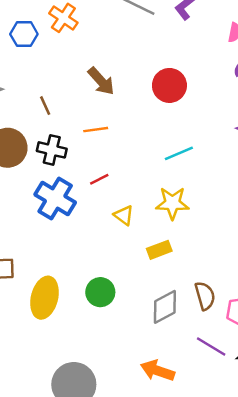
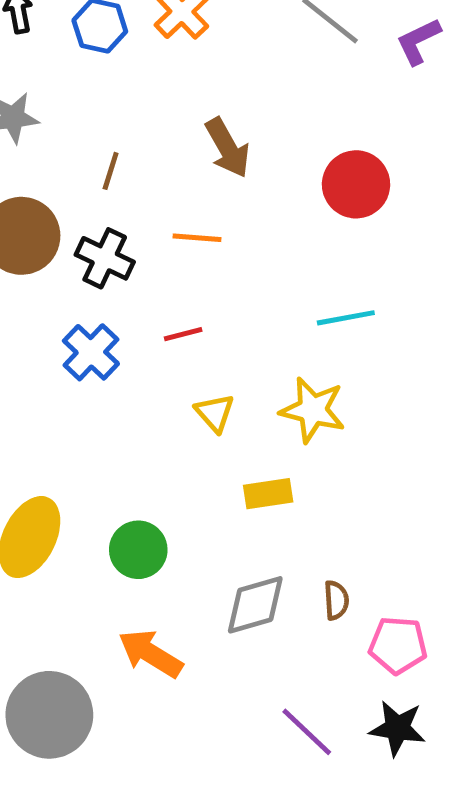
brown line: (45, 106) -> (111, 171), turned 30
blue cross: (55, 198) -> (91, 352), size x0.7
brown semicircle: (205, 296) -> (336, 600), size x0.7
purple line: (211, 347) -> (307, 732), moved
orange arrow: (158, 371) -> (150, 654), moved

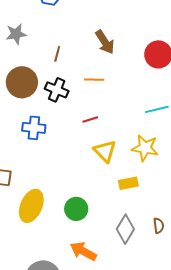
blue cross: (91, 352) -> (34, 128), moved, turned -35
yellow triangle: (215, 413) -> (105, 151), size x1.4
gray diamond: (255, 605) -> (125, 229), turned -40

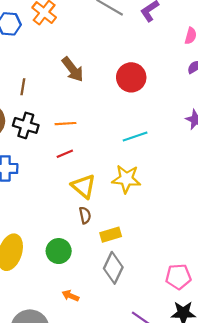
orange line: (94, 80) -> (66, 124), moved
yellow rectangle: (128, 183) -> (111, 235), moved
brown semicircle: (159, 226) -> (85, 215), moved
orange arrow: (83, 251) -> (70, 296), size x0.6

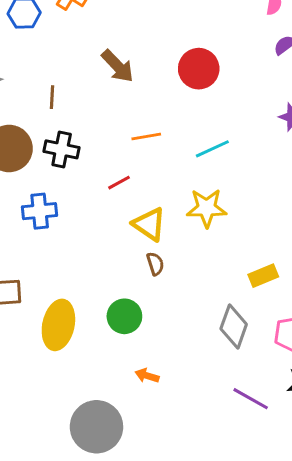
orange line: (66, 124) -> (146, 136), moved
yellow rectangle: (111, 235) -> (263, 276), moved
gray diamond: (113, 268) -> (234, 327), moved

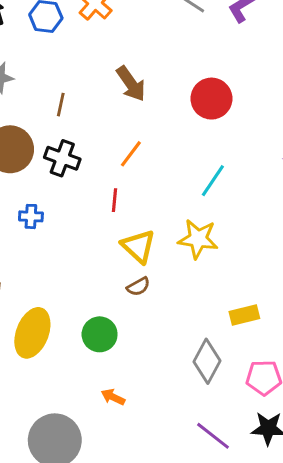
orange line: (146, 136) -> (131, 154), moved, turned -52
cyan line: (212, 149) -> (213, 181), turned -40
red line: (119, 183) -> (114, 200), turned -65
blue cross: (40, 211) -> (31, 216), size x0.7
brown semicircle: (155, 264) -> (138, 287), turned 70

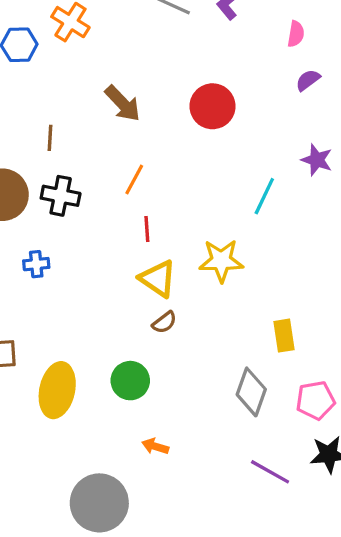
cyan line: (213, 181) -> (264, 196), moved
red line: (114, 200) -> (147, 229), moved
yellow rectangle: (244, 315) -> (284, 336), turned -76

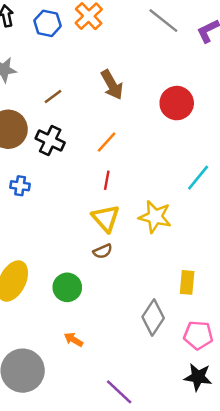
brown line: (50, 138) -> (53, 96), turned 36
purple line: (270, 472) -> (119, 392), moved

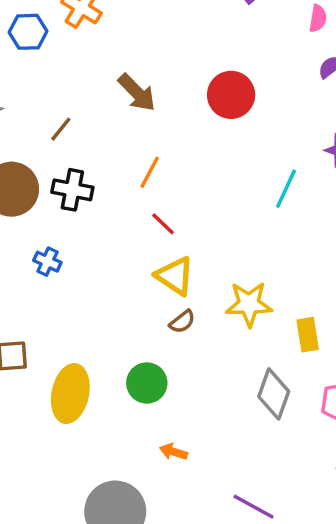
red line: (107, 180) -> (163, 224), turned -42
blue cross: (20, 186) -> (47, 262), turned 30
yellow star: (155, 217) -> (249, 304), moved

